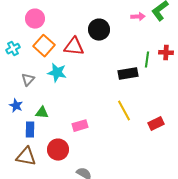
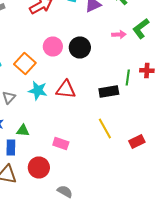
pink circle: (35, 19) -> (53, 46), moved
red triangle: (74, 47) -> (66, 90), moved
pink rectangle: (80, 126) -> (61, 144), turned 35

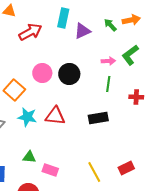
green line: (128, 78) -> (108, 84), moved
yellow line: (105, 128) -> (94, 172), moved
green triangle: (23, 130) -> (29, 157), moved

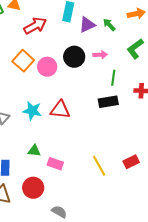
green arrow: (110, 25) -> (109, 25), moved
pink arrow: (108, 61) -> (100, 55), moved
black circle: (69, 74) -> (74, 57), moved
orange square: (14, 90) -> (23, 61), moved
black rectangle: (98, 118) -> (108, 102), moved

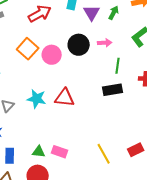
purple triangle: (87, 25) -> (92, 13), turned -36
green arrow: (109, 25) -> (114, 13), turned 72
green triangle: (34, 151) -> (39, 152), moved

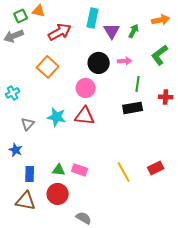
pink circle: (52, 55) -> (86, 88), moved

